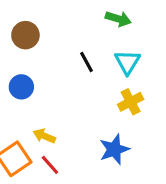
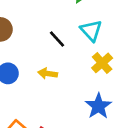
yellow arrow: (44, 136) -> (48, 74), moved

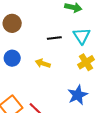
black line: (57, 39) -> (54, 38), turned -64

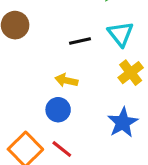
blue circle: (12, 58) -> (58, 110), moved

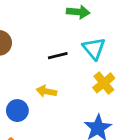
blue circle: (58, 110) -> (17, 111), moved

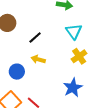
black line: (58, 56) -> (35, 38), moved, turned -32

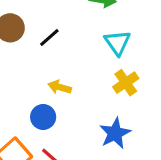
black line: (35, 38) -> (49, 37), moved
blue circle: (17, 72) -> (43, 117), moved

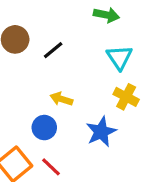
yellow cross: (126, 83) -> (126, 97), turned -30
blue star: (115, 133) -> (101, 132), moved

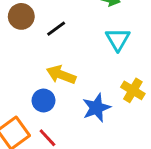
yellow cross: (126, 97) -> (133, 90), moved
yellow arrow: (61, 99) -> (61, 75), size x1.4

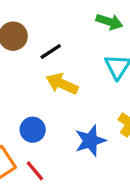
yellow arrow: (61, 75) -> (62, 84), moved

